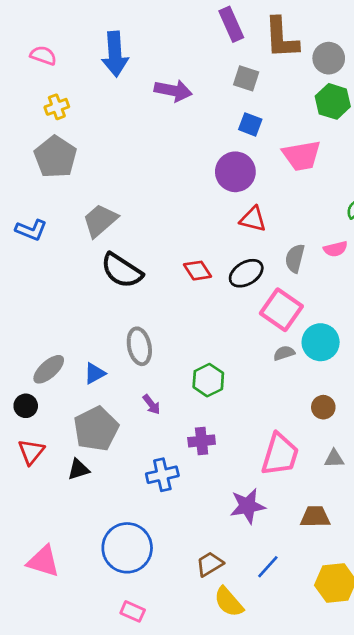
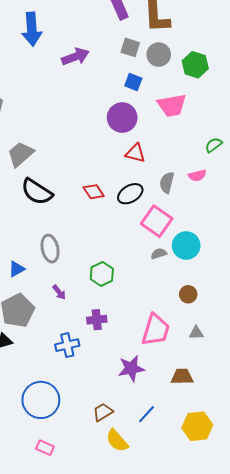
gray circle: (329, 58) -> (159, 55), moved
purple arrow: (173, 91) -> (75, 57), turned -32

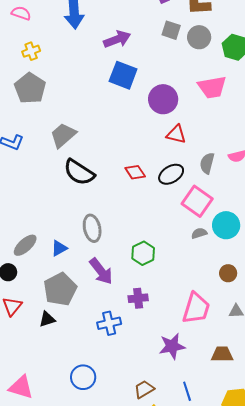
blue square: (133, 82) -> (123, 75), moved, size x1.6
purple arrow: (59, 292) -> (101, 271), size x1.8
blue circle: (41, 400) -> (83, 377), size x0.7
blue line: (147, 414) -> (187, 391), turned -60

